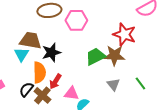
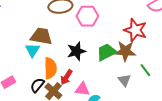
black star: (51, 52) -> (76, 51), moved
green line: (140, 83) -> (145, 70), moved

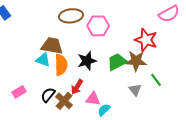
cyan triangle: (32, 50) -> (43, 60), turned -42
orange semicircle: (50, 68) -> (61, 65), moved

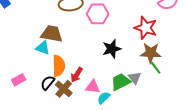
black star: (87, 61) -> (112, 49), moved
brown star: (136, 61) -> (151, 53), moved
green trapezoid: (117, 62) -> (121, 82), moved
orange semicircle: (61, 65) -> (59, 66), moved

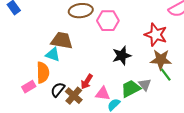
orange semicircle: (59, 66) -> (43, 73), moved

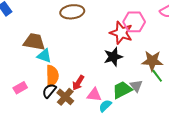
pink hexagon: (108, 21) -> (134, 22), moved
red star: (156, 35) -> (121, 33), moved
brown trapezoid: (62, 41) -> (34, 42), moved
orange semicircle: (43, 73) -> (52, 76), moved

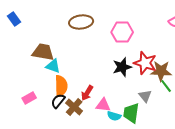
pink hexagon: (134, 22) -> (122, 32), moved
red star: (121, 33) -> (145, 63), moved
green trapezoid: (122, 90) -> (131, 113), moved, turned -55
cyan semicircle: (105, 106) -> (114, 116), turned -120

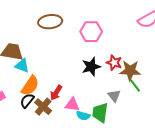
red star: (145, 63) -> (114, 63), size x0.7
orange semicircle: (61, 86) -> (30, 86), turned 35

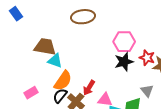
pink hexagon: (91, 32) -> (124, 42), moved

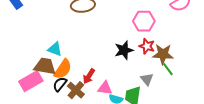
pink hexagon: (124, 42) -> (144, 21), moved
brown trapezoid: (45, 47) -> (45, 66), moved
pink rectangle: (31, 93) -> (31, 81), size x1.6

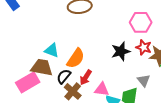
orange semicircle: (63, 69) -> (76, 58), moved
black semicircle: (60, 84) -> (64, 76), moved

